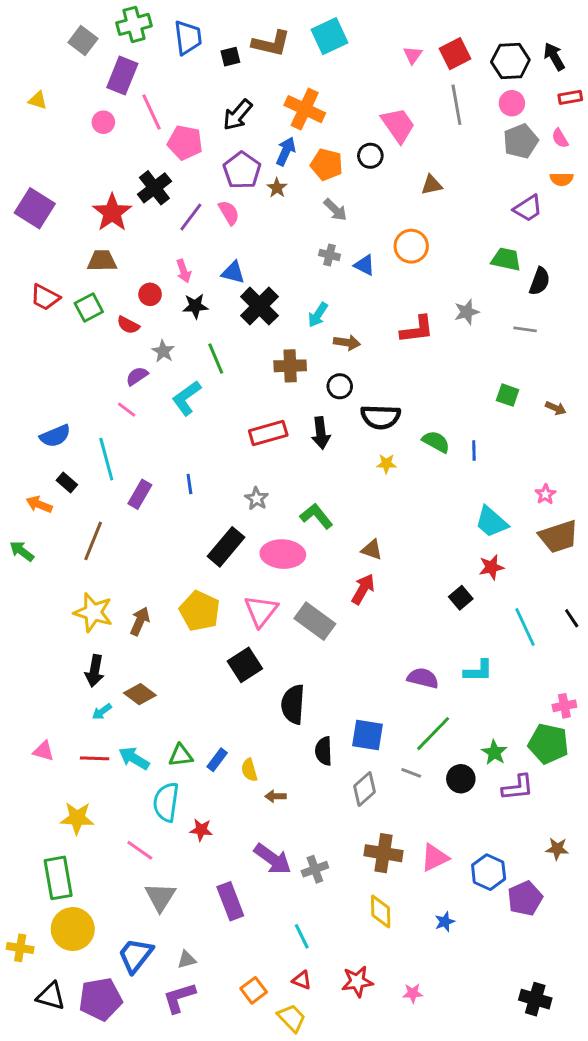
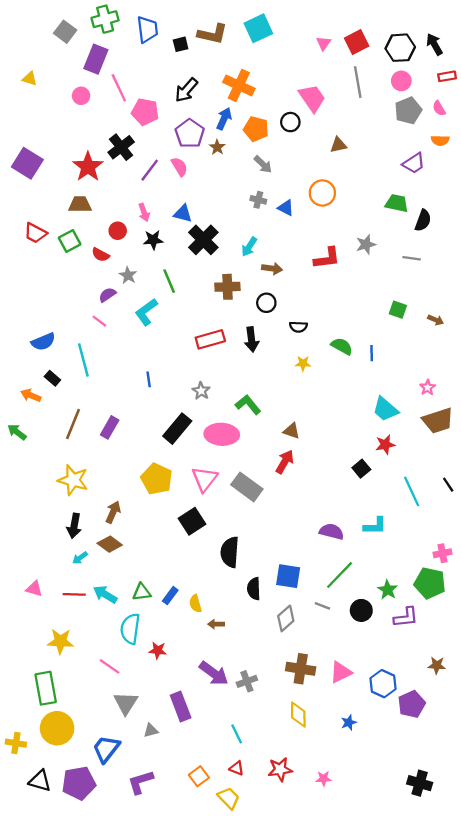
black semicircle: (381, 417) -> (298, 327), size x0.6
purple rectangle: (140, 494) -> (110, 427), moved
brown arrow: (140, 621) -> (113, 512), moved
gray triangle: (187, 960) -> (151, 731), moved

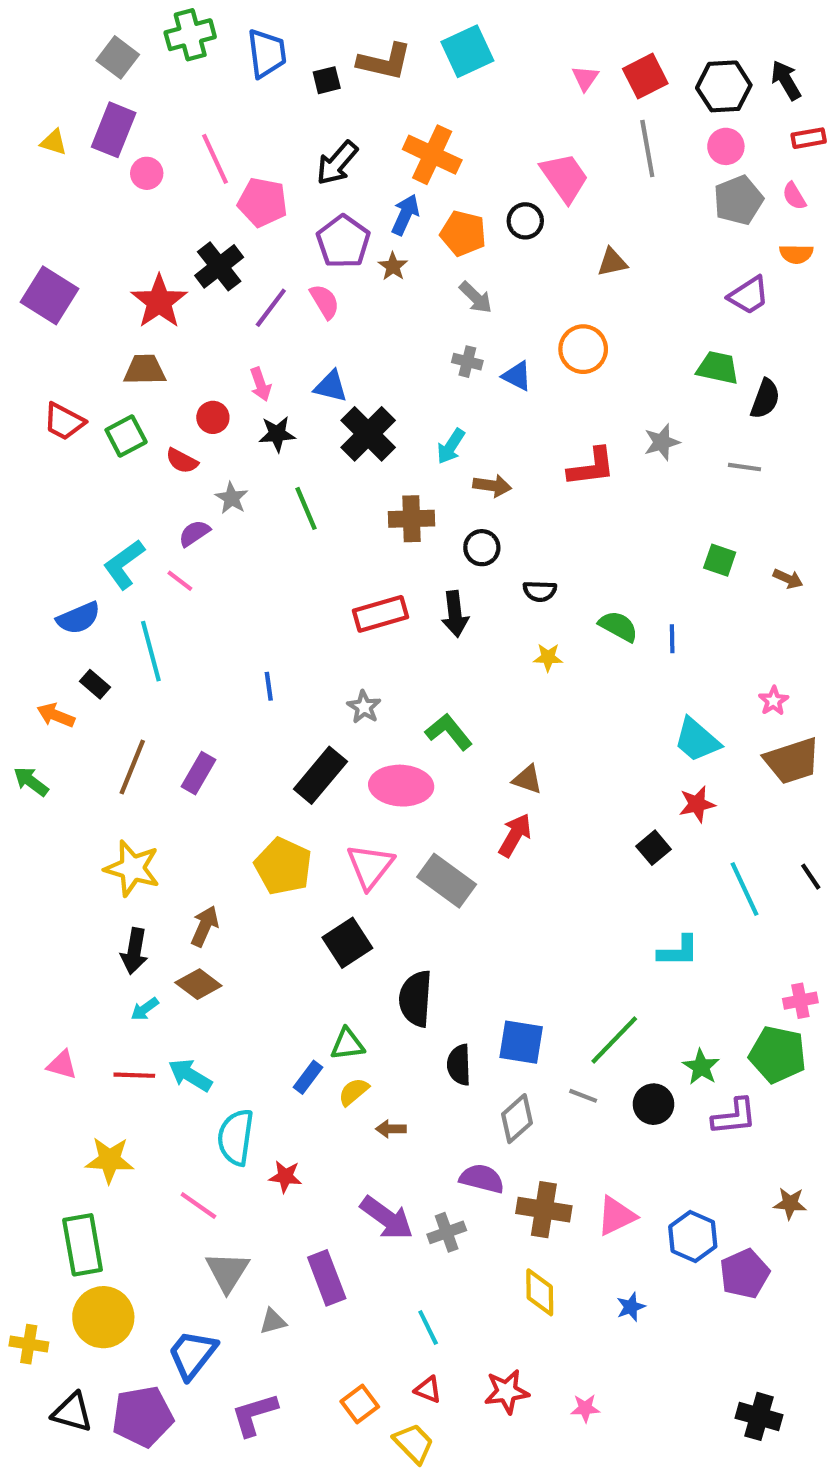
purple rectangle: (96, 59) -> (114, 130), moved
cyan L-shape: (146, 312) -> (124, 564), moved
purple semicircle: (332, 532) -> (482, 1179), moved
green triangle: (142, 592) -> (347, 1044), moved
yellow semicircle: (195, 604) -> (354, 1092), turned 66

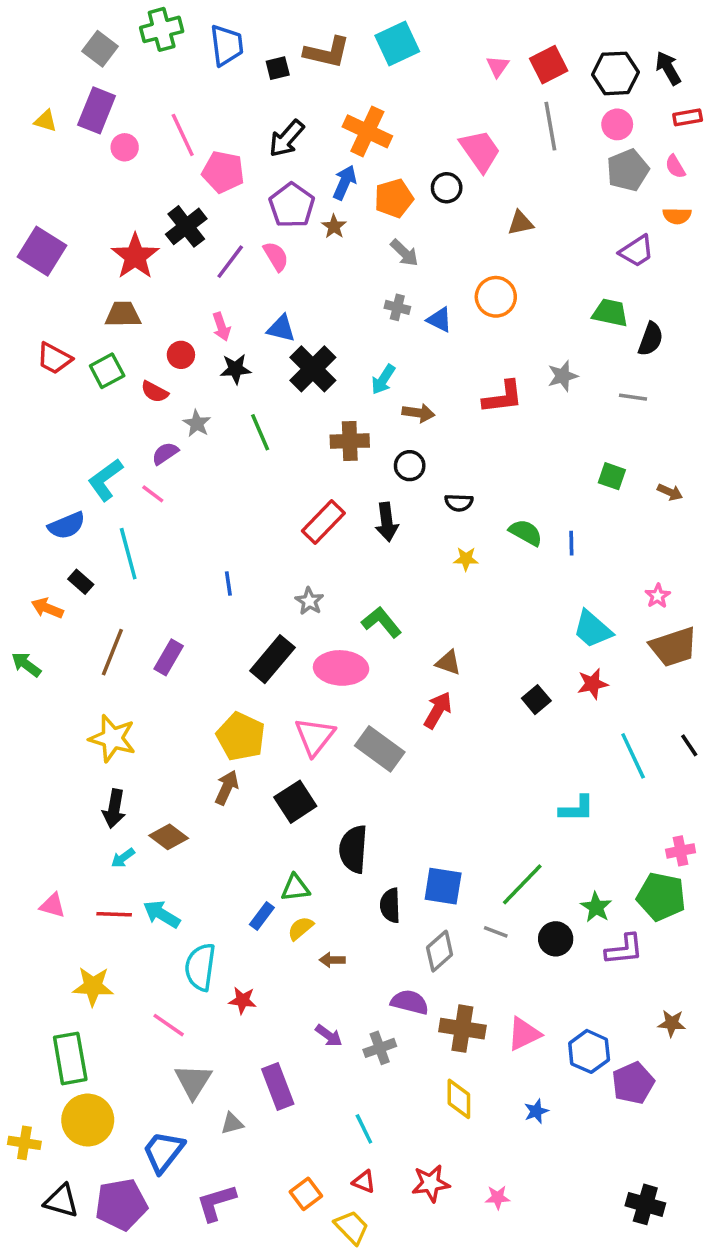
orange pentagon: (463, 233) -> (394, 198), turned -30
red rectangle: (380, 614) -> (323, 522), turned -30
black square: (654, 848) -> (536, 700), moved
brown arrow: (205, 926) -> (227, 788), moved
purple arrow: (387, 1218) -> (329, 1036), size x0.6

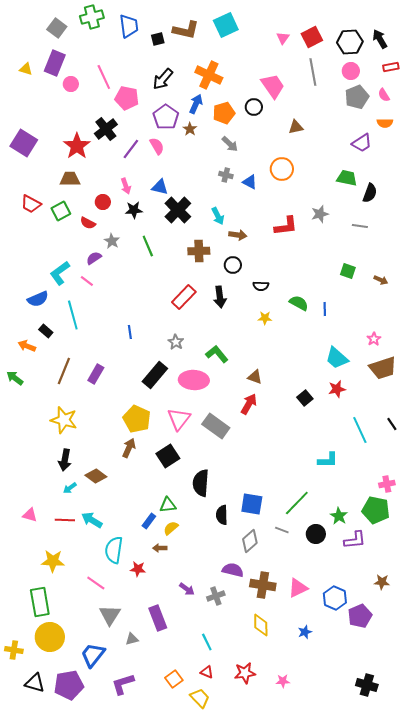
cyan arrow: (383, 379) -> (218, 216), turned -60
brown arrow: (332, 960) -> (160, 548), moved

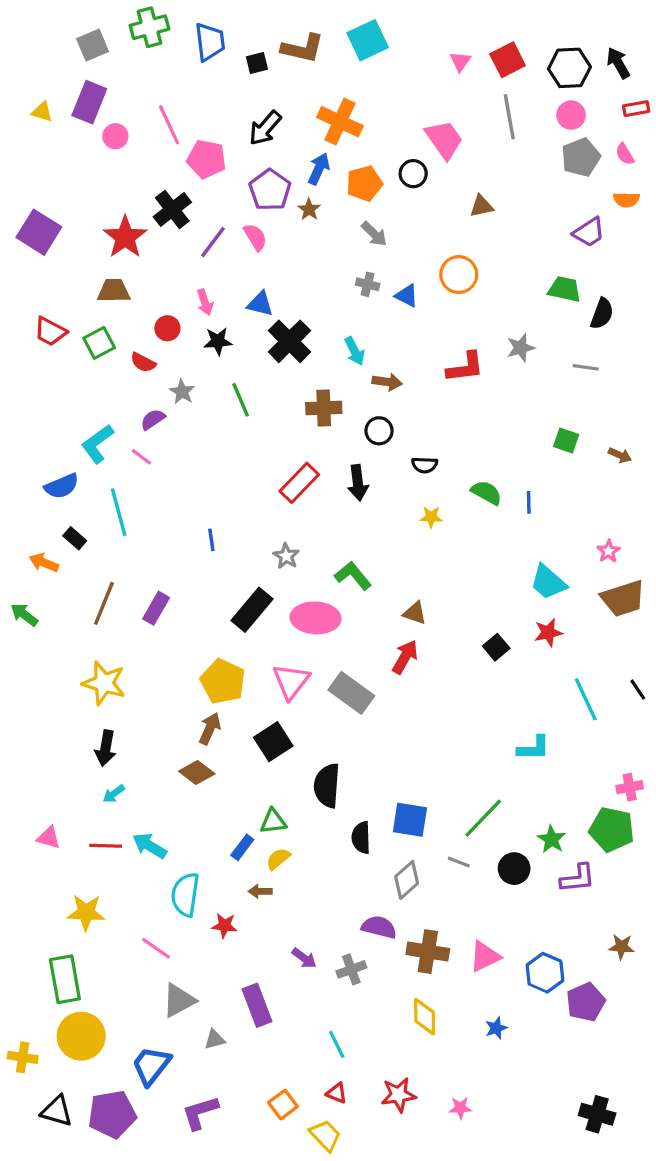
gray square: (57, 28) -> (93, 45), turned 30
brown diamond: (96, 476) -> (197, 773), moved
gray triangle: (110, 615) -> (179, 1000), turned 30

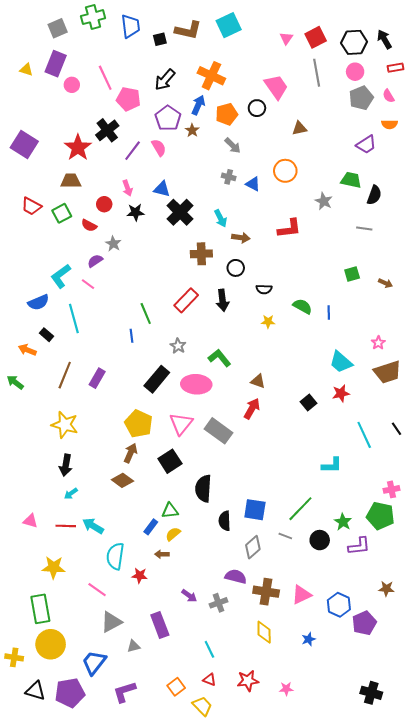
gray star: (521, 348) -> (324, 201), moved, turned -30
green line: (241, 400) -> (146, 313), moved
green square: (566, 441) -> (352, 274), turned -35

